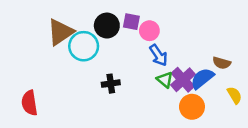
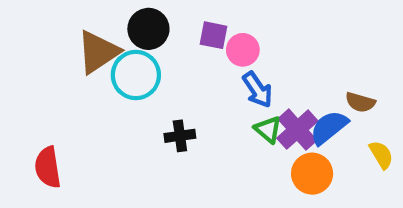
black circle: (107, 26) -> (148, 29), moved

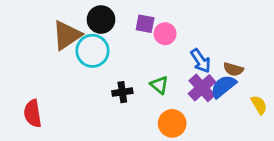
blue arrow: (258, 90) -> (201, 61), moved
brown semicircle: (360, 102) -> (233, 69), moved
green triangle: (268, 130) -> (159, 85), moved
orange circle: (312, 174) -> (172, 123), moved

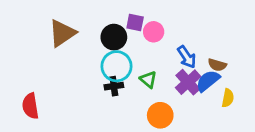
black circle: (101, 20) -> (114, 37), moved
cyan circle: (92, 51) -> (117, 66), moved
yellow semicircle: (259, 105) -> (228, 98), moved, turned 42

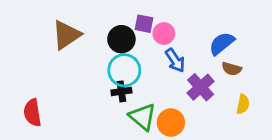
blue arrow: (187, 57) -> (175, 60), moved
green triangle: (148, 79) -> (143, 117), moved, size x1.5
blue semicircle: (208, 81) -> (222, 43), moved

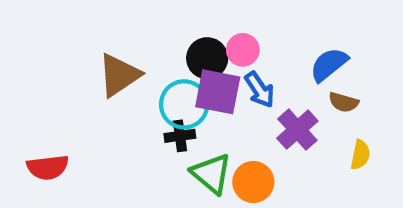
purple square: (144, 24) -> (218, 92), moved, size x1.6
brown triangle: (66, 35) -> (119, 75), moved
black circle: (121, 39) -> (207, 58), moved
red semicircle: (32, 113) -> (48, 167), turned -88

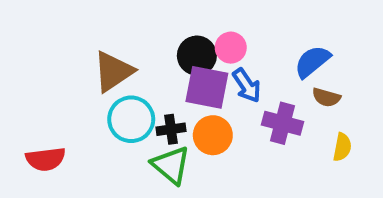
cyan circle: (184, 104) -> (131, 119), moved
purple cross: (297, 130) -> (282, 123), turned -33
green triangle: (211, 174) -> (171, 165), moved
orange circle: (253, 182) -> (213, 135), moved

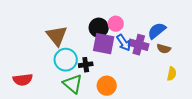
brown triangle: (113, 71) -> (57, 36), turned -35
purple cross: (282, 123) -> (139, 45), moved
orange circle: (213, 135) -> (107, 86), moved
green triangle: (171, 165) -> (73, 84), moved

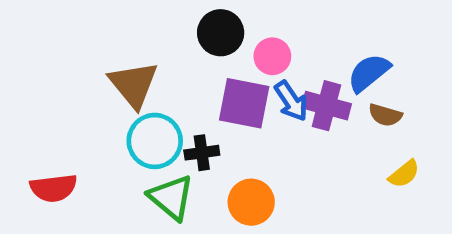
black circle: (99, 28) -> (221, 33), moved
yellow semicircle: (172, 74) -> (404, 174), turned 40

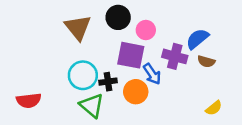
brown triangle: (134, 84) -> (78, 27), moved
blue arrow: (291, 101) -> (152, 74), moved
yellow semicircle: (404, 174) -> (214, 108), moved
orange circle: (251, 202) -> (136, 92), moved

